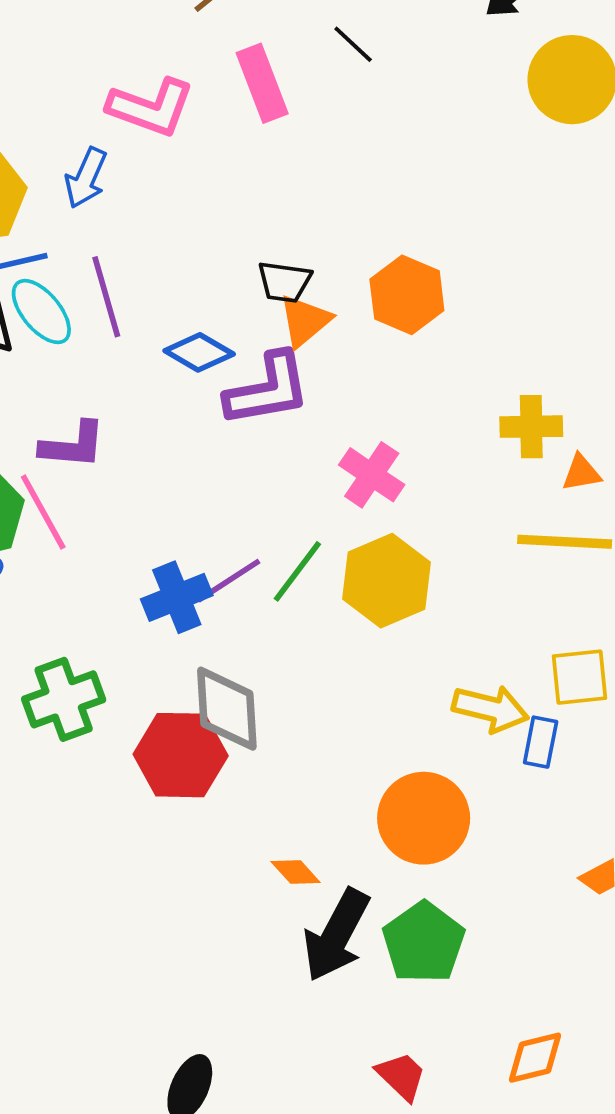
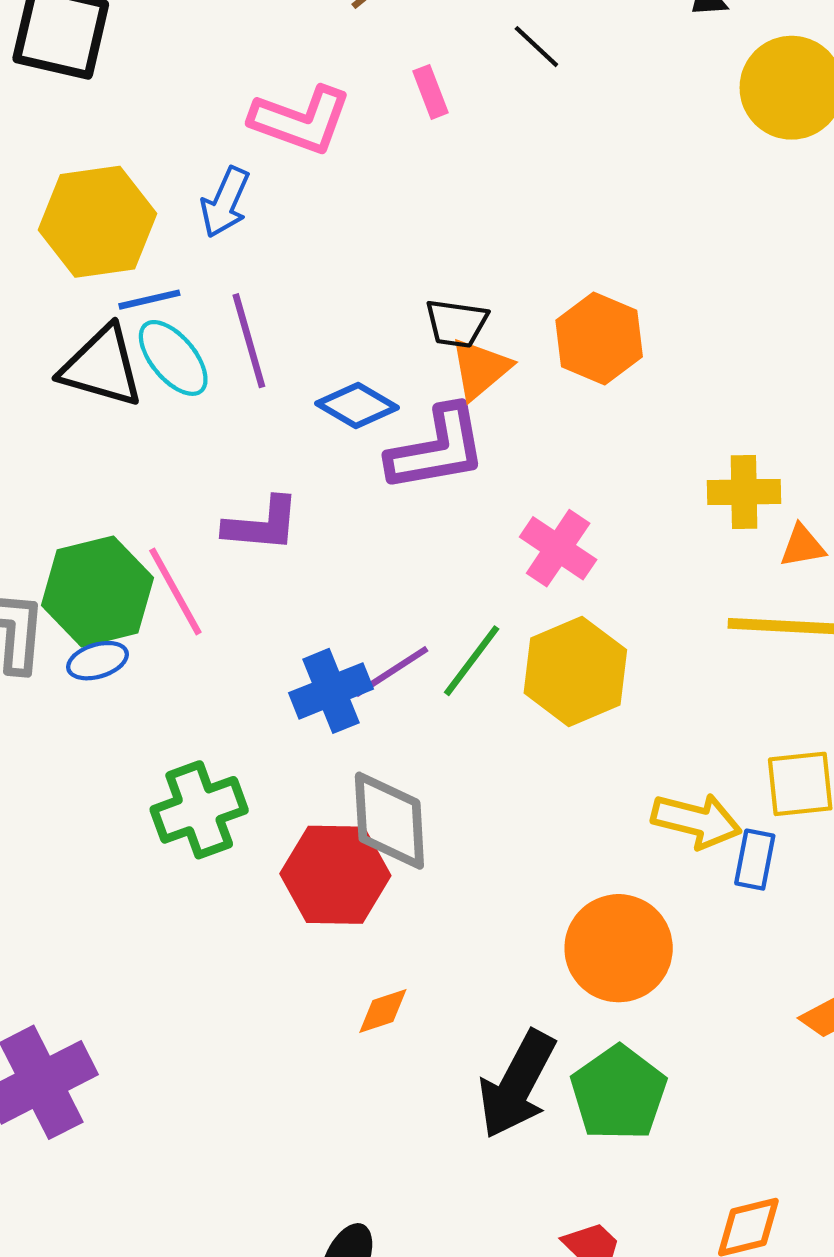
pink rectangle: (262, 83) -> (430, 92), size x0.6
purple L-shape: (73, 445) -> (262, 524), moved
orange diamond: (296, 872) -> (383, 1011), moved, turned -66

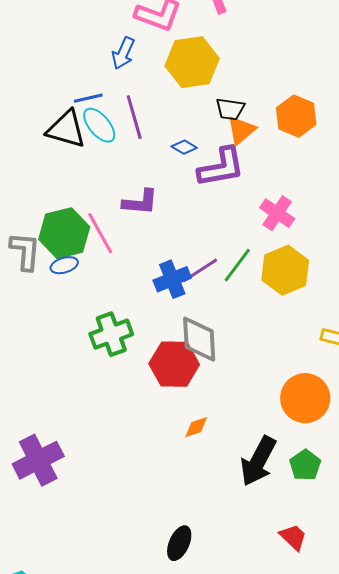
yellow hexagon: (98, 222) -> (192, 62), moved
blue diamond: (357, 406) -> (184, 147), size x0.7
green pentagon: (619, 1093) -> (305, 465), size x0.7

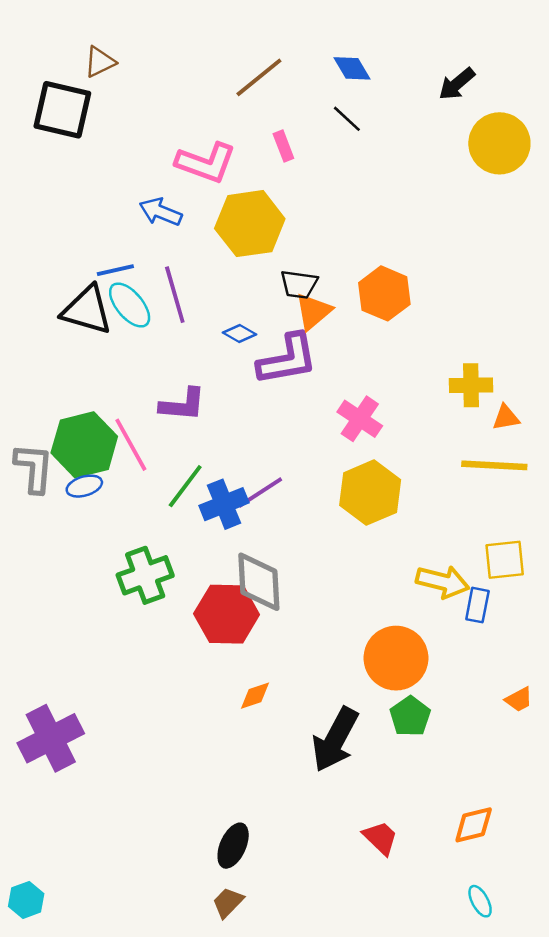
blue arrow: (123, 53) -> (161, 212), turned 88
green line: (237, 265) -> (185, 486), moved
green pentagon: (305, 465) -> (410, 716), moved

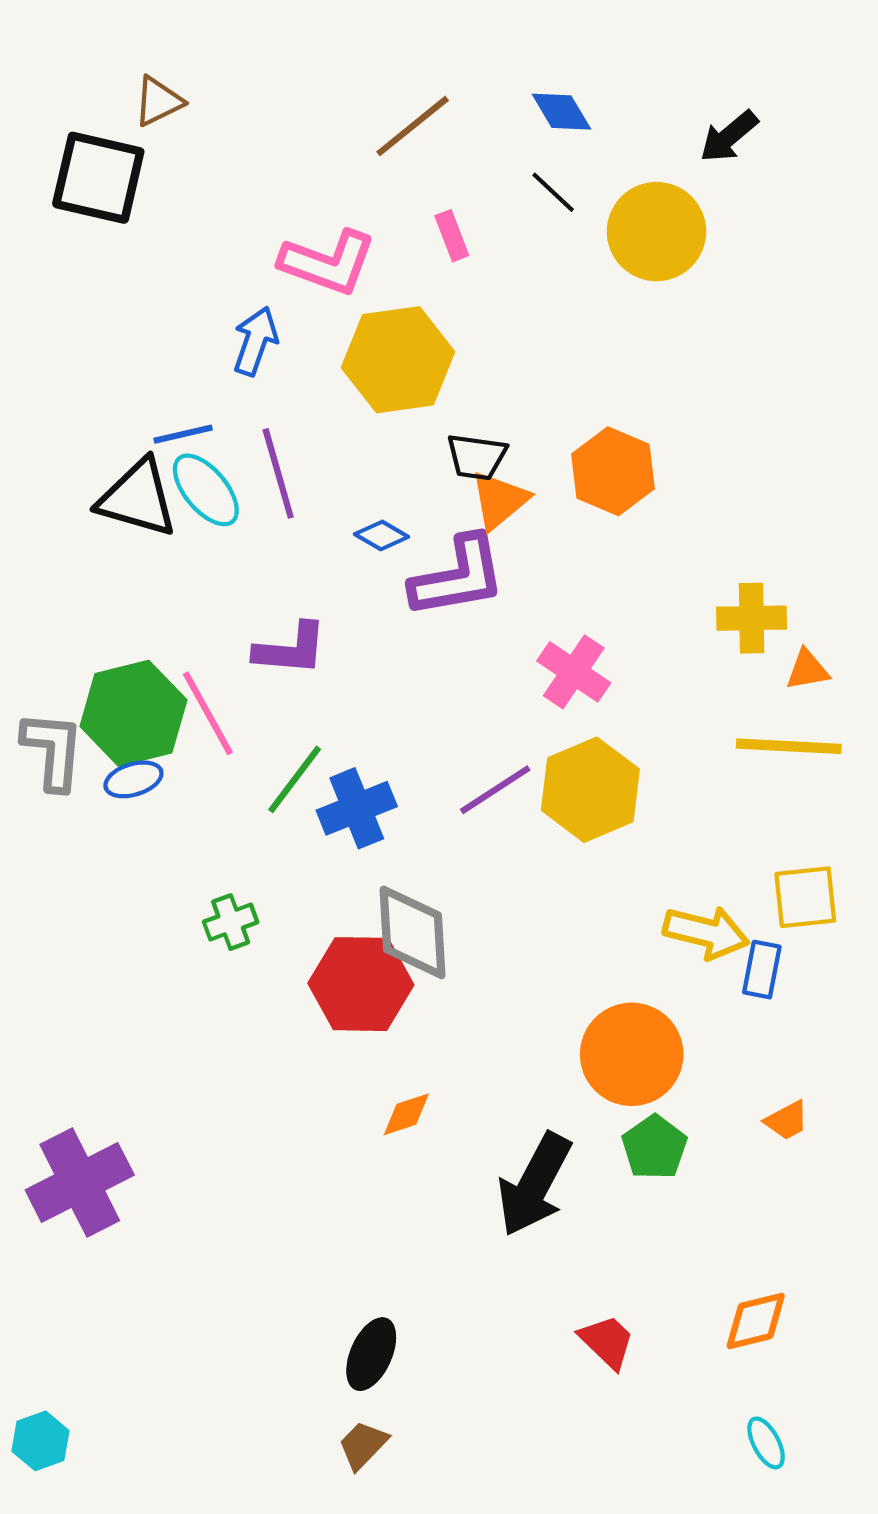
yellow circle: (499, 143) -> (656, 232), moved
blue arrow: (161, 212) -> (255, 341), turned 87
purple line: (260, 493) -> (495, 790), moved
green cross: (145, 575) -> (231, 922), size x0.6
orange trapezoid: (519, 699) -> (787, 1120), moved

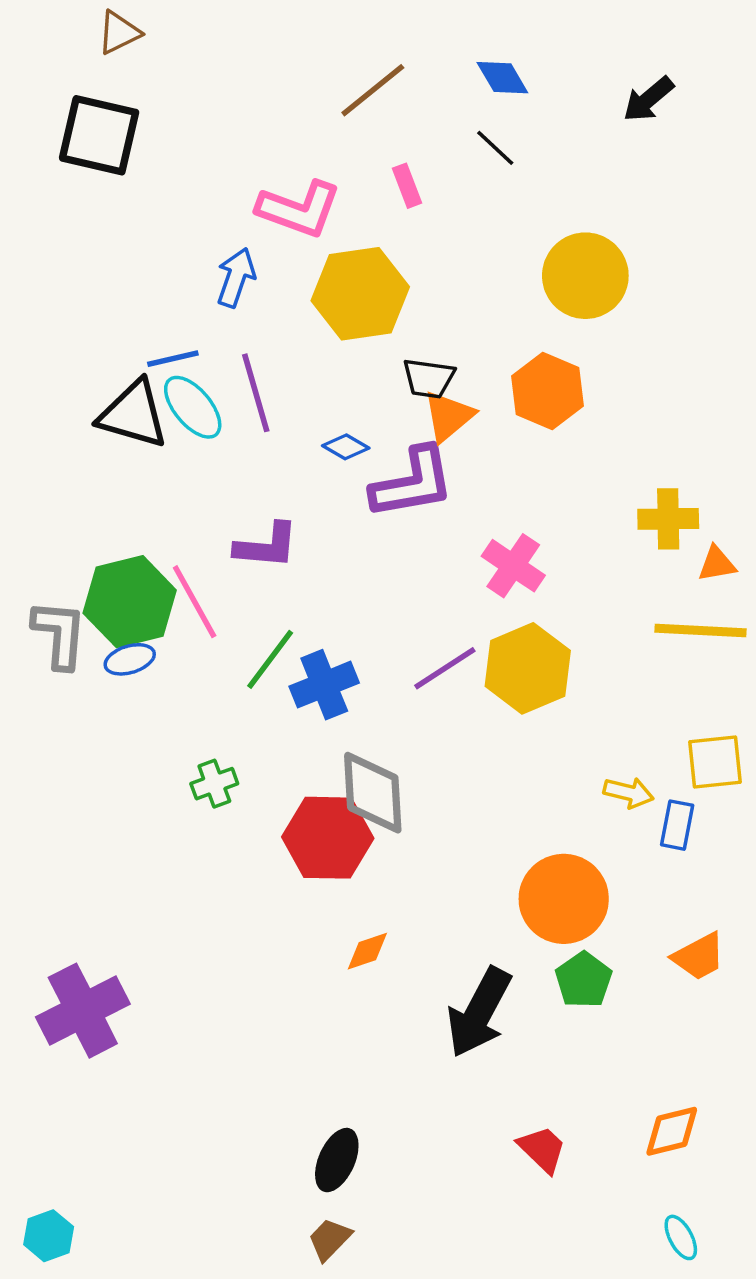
brown triangle: (158, 101) -> (119, 33), moved
yellow circle: (656, 232) -> (585, 276), moved
yellow arrow: (706, 932) -> (629, 793), size x0.7
orange trapezoid: (787, 1120) -> (699, 957), size x1.4

